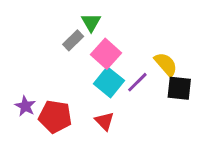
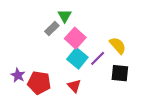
black square: (179, 88) -> (120, 73), moved

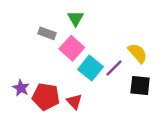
gray rectangle: (52, 29) -> (47, 33), moved, turned 64
pink square: (75, 38) -> (72, 48), moved
red triangle: (74, 86) -> (74, 102), moved

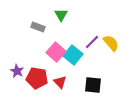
pink square: (72, 48) -> (56, 52), moved
purple line: (114, 68) -> (92, 42), moved
black square: (140, 85) -> (93, 85), moved

